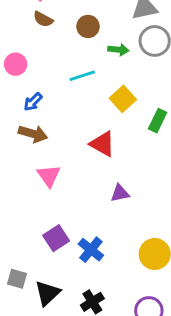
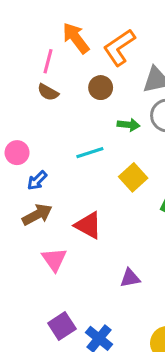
brown circle: (88, 26) -> (101, 88), moved
pink circle: (16, 64) -> (17, 153), moved
brown arrow: (33, 134) -> (37, 215), turned -44
red triangle: (103, 144) -> (88, 225), moved

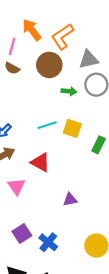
brown circle: (101, 88) -> (49, 65), size x1.5
cyan line: (90, 153) -> (47, 125), moved
yellow square: (133, 177) -> (72, 128), turned -30

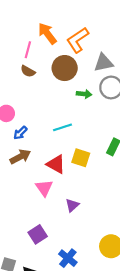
yellow square: (72, 128) -> (81, 158), moved
pink triangle: (16, 186) -> (44, 188), moved
purple triangle: (70, 200) -> (72, 205), moved, turned -32
blue cross: (48, 242) -> (68, 258), moved

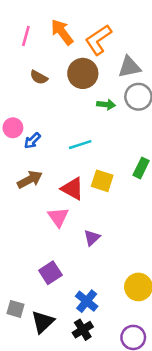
pink line: (28, 50) -> (26, 36), moved
blue arrow: (20, 133) -> (32, 141), moved

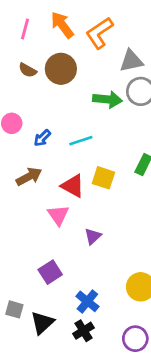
brown circle: (83, 73) -> (61, 69), moved
brown semicircle: (39, 77) -> (28, 70), moved
green arrow: (106, 104) -> (107, 99), size x1.5
blue arrow: (32, 141) -> (42, 138), moved

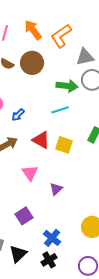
cyan line: (81, 141) -> (60, 110), moved
red triangle: (73, 186) -> (41, 140), moved

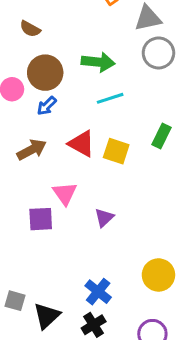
brown circle: (32, 63) -> (45, 73), moved
green arrow: (67, 86) -> (98, 62), moved
purple square: (24, 216) -> (41, 219), moved, turned 30

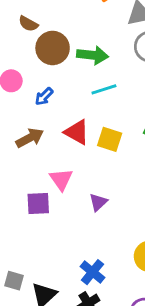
brown circle: (45, 73) -> (53, 48), moved

